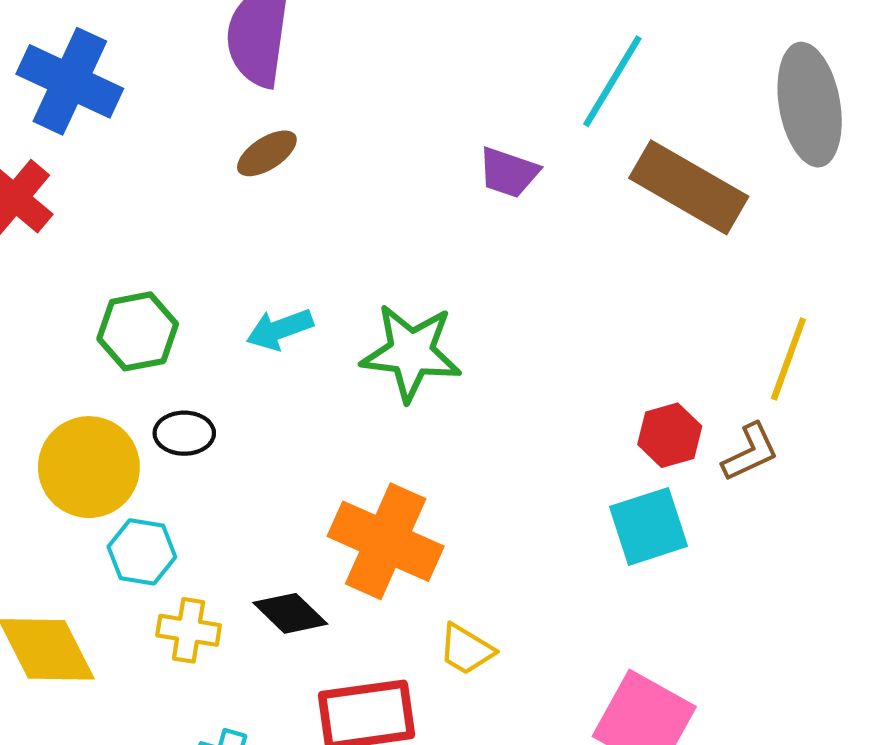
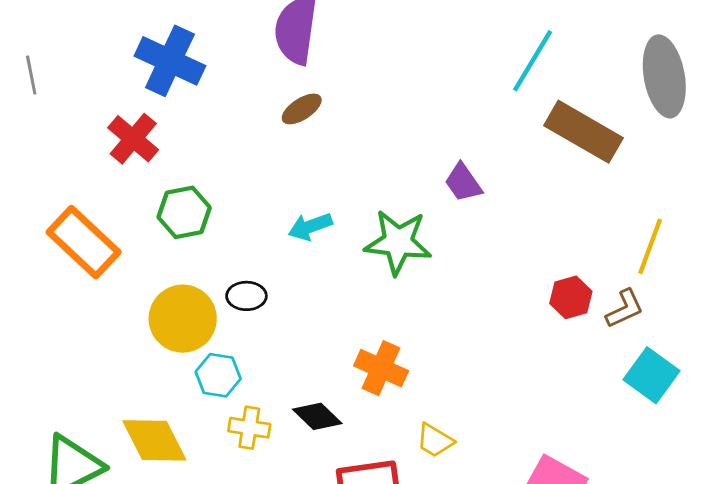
purple trapezoid: (509, 172) -> (463, 183), moved, turned 36
green hexagon: (138, 331) -> (184, 212), moved
cyan square: (648, 526) -> (652, 375), moved, turned -36
orange cross: (386, 541) -> (381, 368), size x0.7

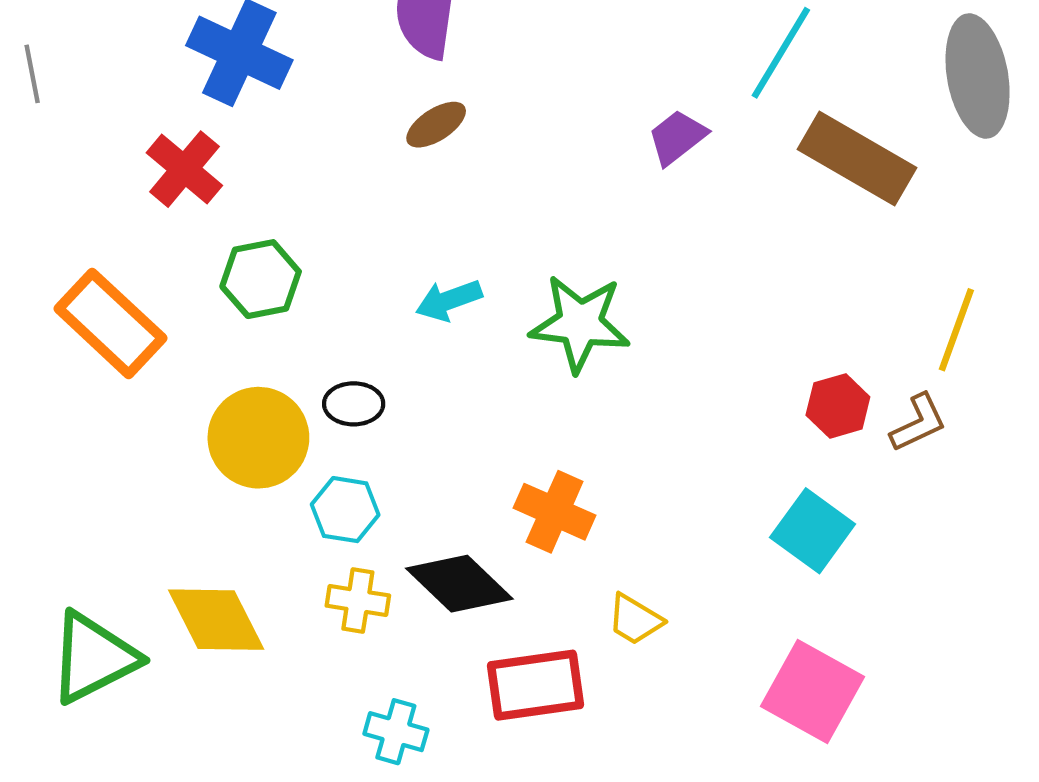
purple trapezoid: (463, 183) -> (677, 137), moved, turned 87
cyan hexagon: (218, 375) -> (345, 510), moved
cyan square: (652, 375) -> (813, 531), moved
black diamond: (317, 416) -> (459, 584), size x1.4

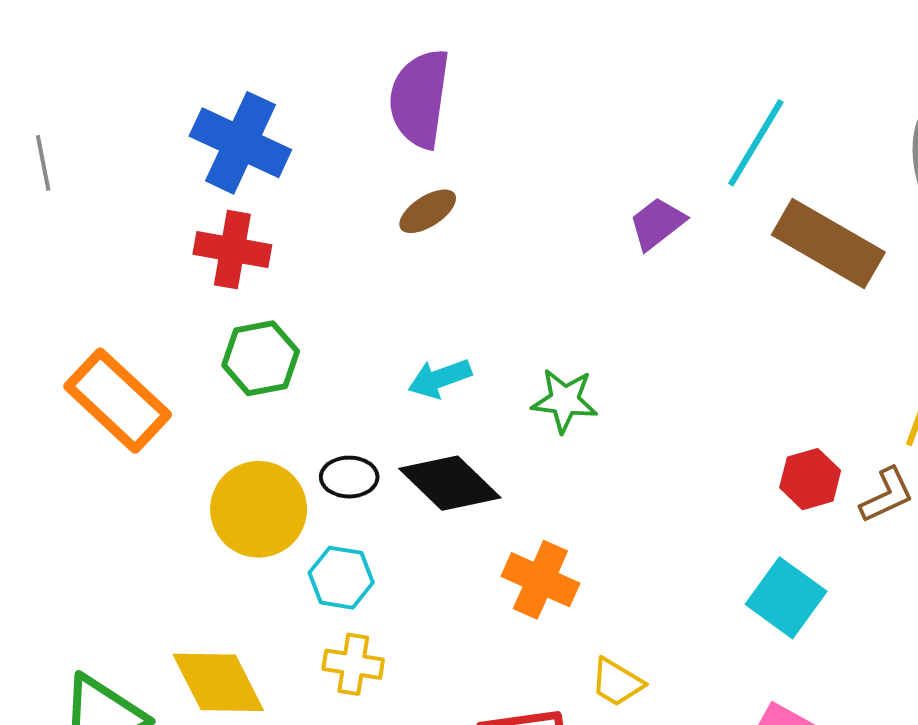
red cross: (184, 169) -> (232, 250), moved, turned -30
green star: (580, 323) -> (565, 401), size x0.7
black diamond: (459, 584) -> (450, 483), moved

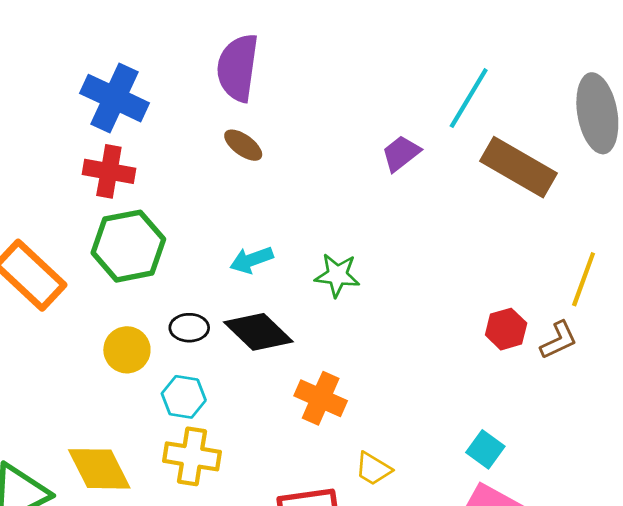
brown ellipse: (428, 211) -> (243, 145), turned 69
green hexagon: (261, 358) -> (128, 246), size x1.4
yellow circle: (259, 509) -> (127, 350), size x0.7
cyan square: (786, 598) -> (485, 449), moved, size x0.7
yellow cross: (353, 664) -> (192, 456), size x1.4

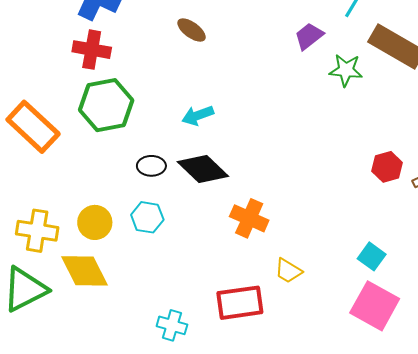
green star: (337, 275) -> (346, 70), moved
yellow circle: (127, 350) -> (95, 222), moved
yellow cross: (192, 456) -> (37, 231), moved

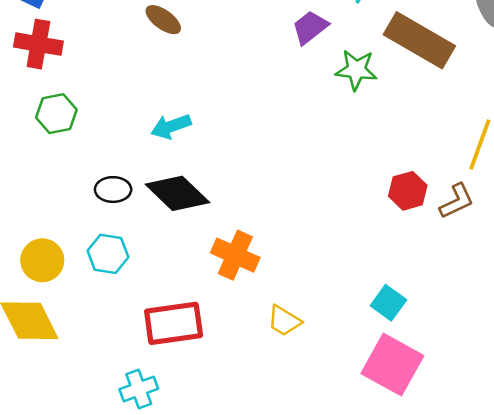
green hexagon: (106, 105) -> (56, 114), size x0.6
red rectangle: (240, 303) -> (174, 323), moved
cyan cross: (172, 325) -> (139, 389), turned -36

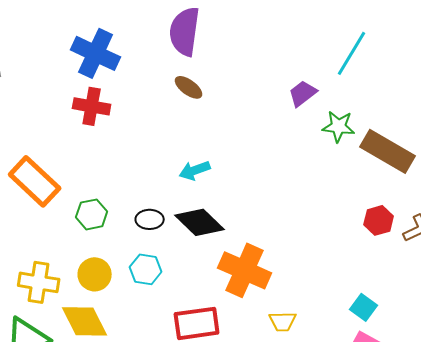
brown rectangle: (419, 40) -> (388, 151), moved
green hexagon: (56, 114) -> (92, 214), moved
orange cross: (235, 255) -> (245, 270), size x1.4
yellow trapezoid: (284, 321) -> (283, 321), turned -32

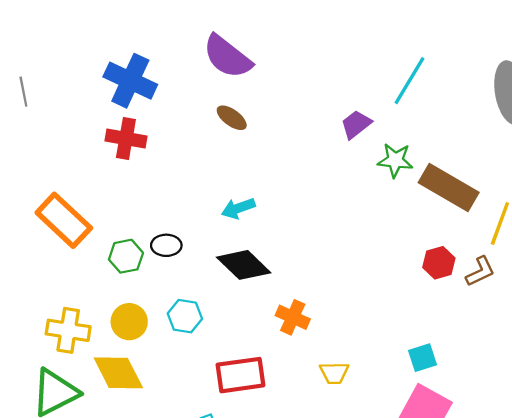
purple semicircle: (185, 31) -> (227, 57), turned -60
black ellipse: (150, 219) -> (166, 245), moved
orange cross: (245, 270) -> (293, 317), size x0.6
cyan square: (364, 307) -> (422, 358), turned 36

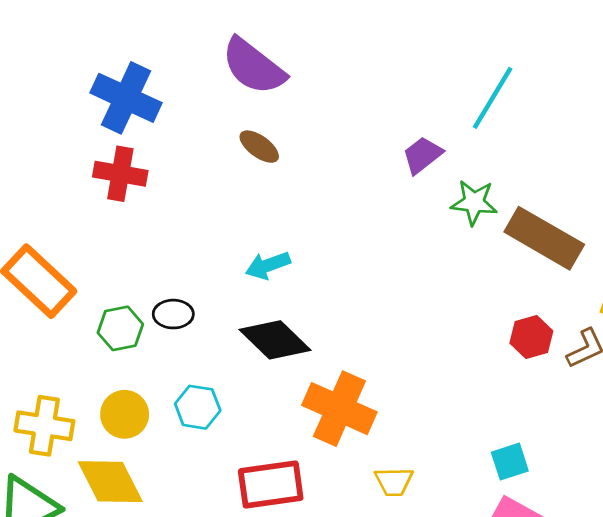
orange cross: (293, 317) -> (339, 409), size x1.6

